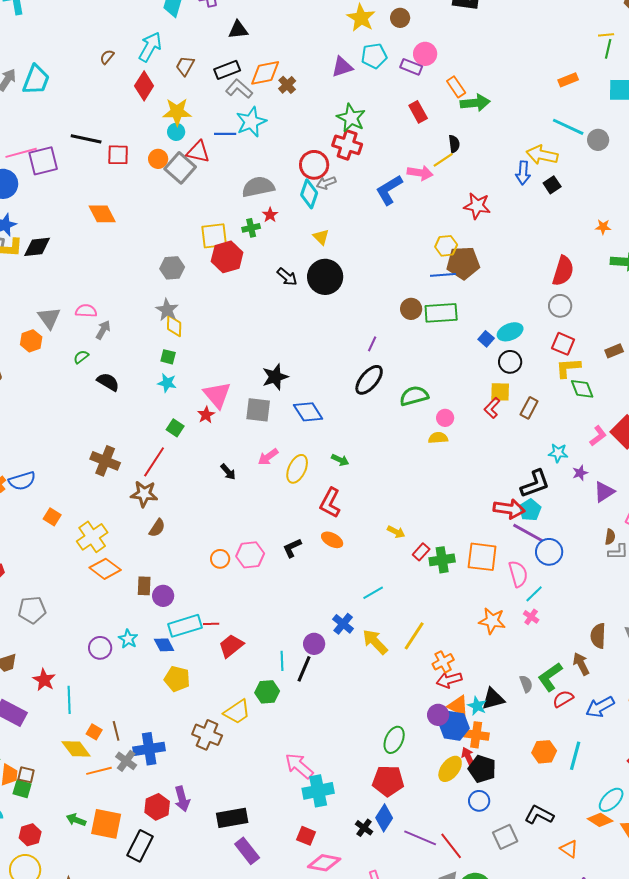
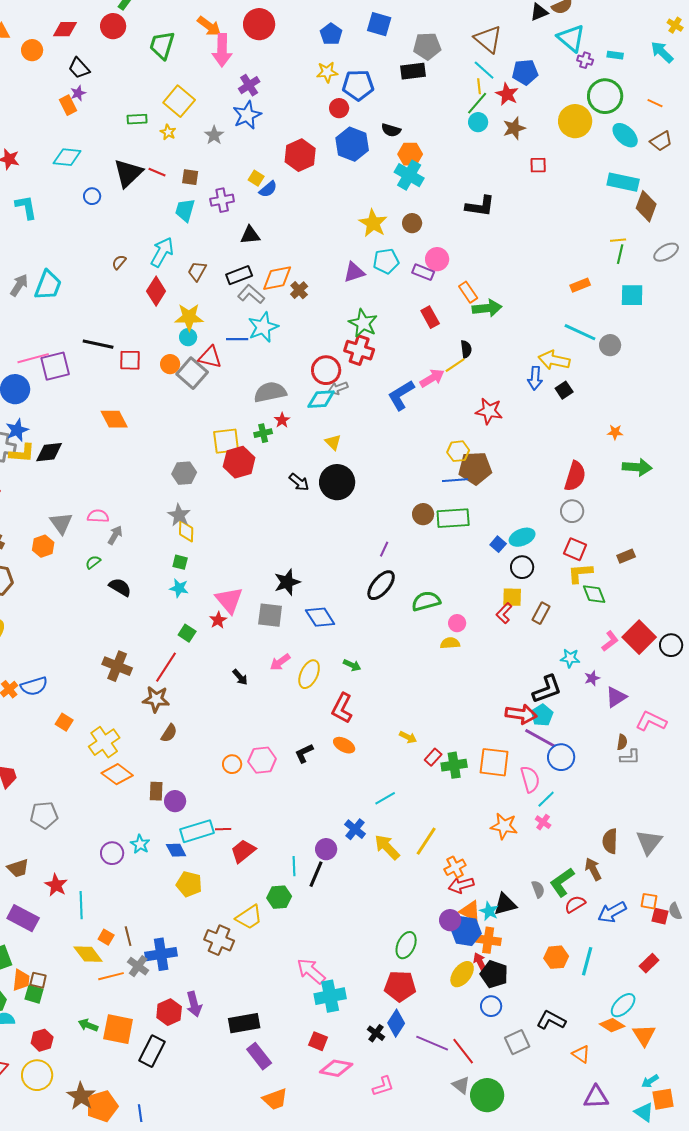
pink arrow: (420, 173) -> (432, 378), turned -40
cyan diamond: (309, 194) -> (321, 399), turned 68

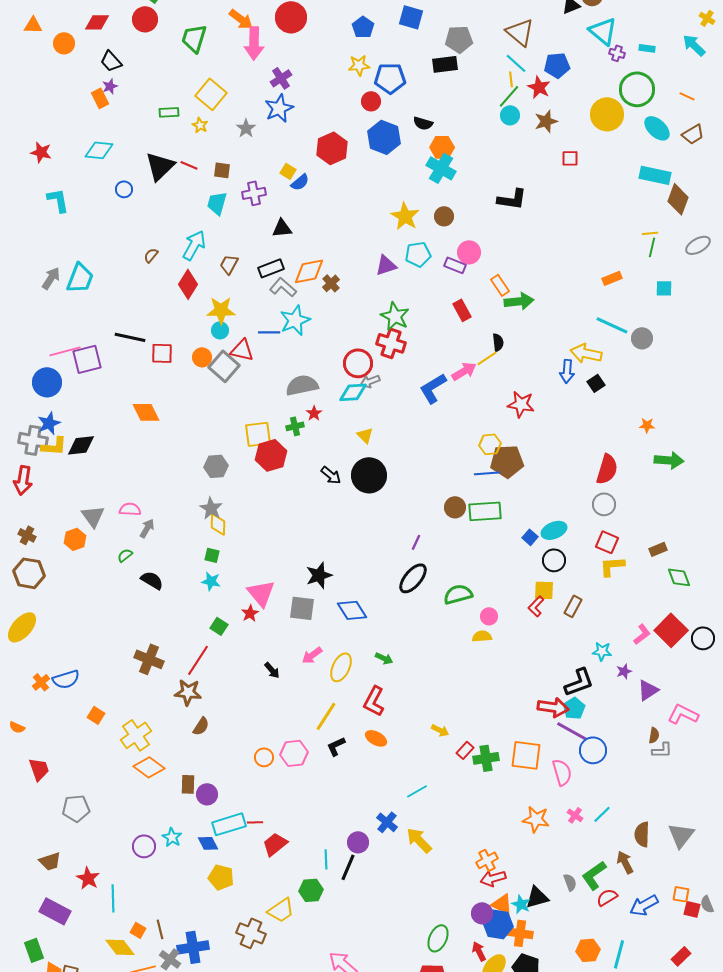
cyan square: (632, 295) -> (664, 288), size x0.7
green diamond: (594, 594) -> (679, 577), moved
cyan line: (546, 799) -> (602, 814), moved
yellow line: (426, 841) -> (326, 716), moved
red arrow: (480, 962) -> (479, 951), moved

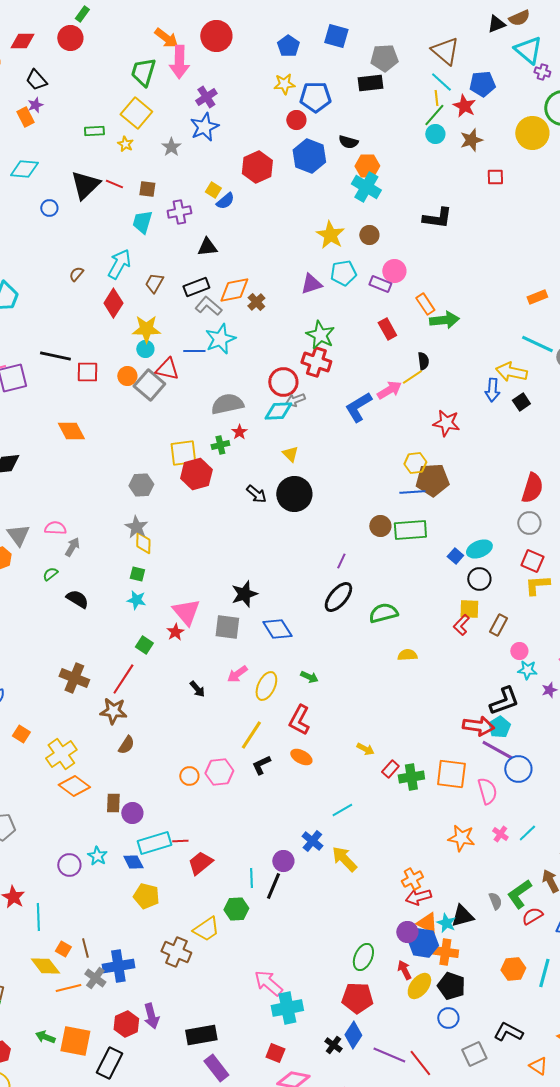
green trapezoid: (194, 38) -> (143, 72), moved
pink circle: (489, 616) -> (519, 651), moved

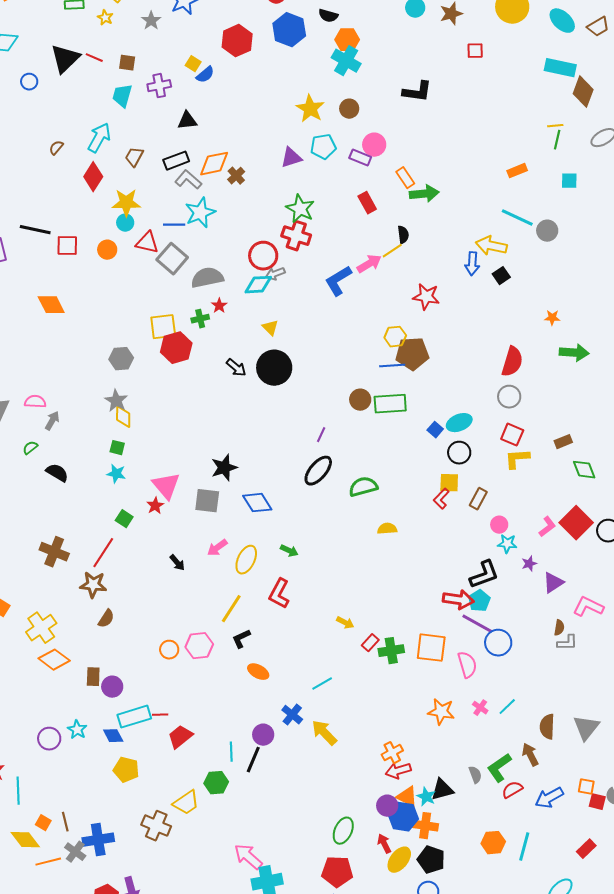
gray square: (149, 385) -> (172, 259), moved
orange ellipse: (301, 757) -> (258, 672), moved

